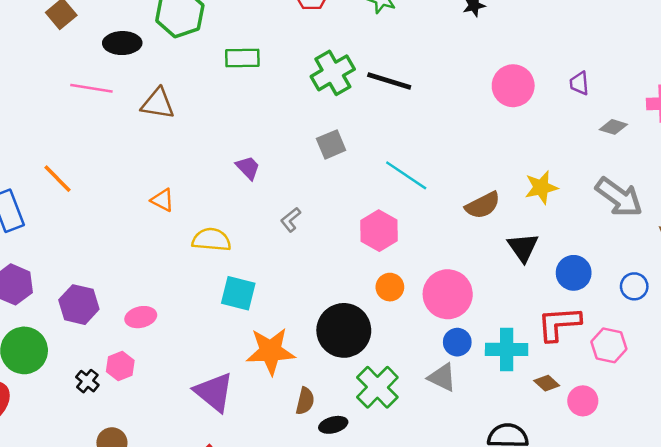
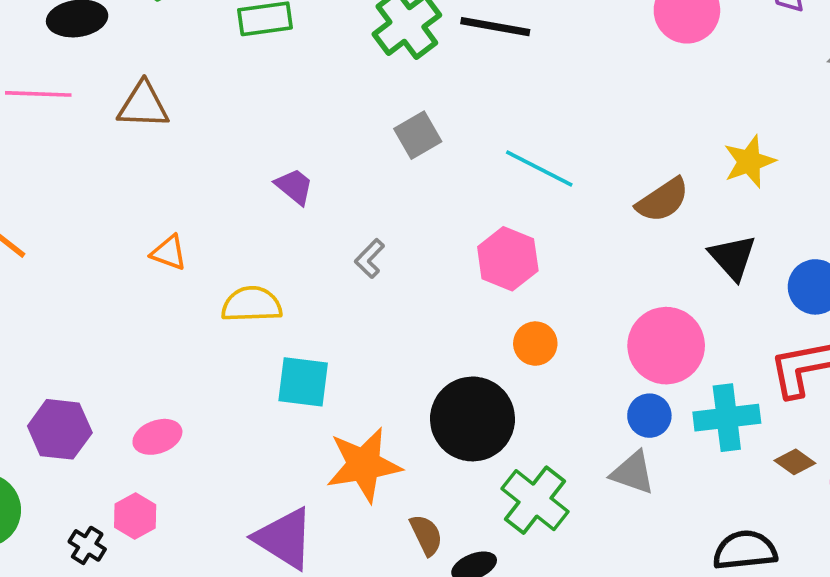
pink circle: (448, 294) -> (666, 346), moved
brown semicircle: (305, 401) -> (426, 535), turned -32

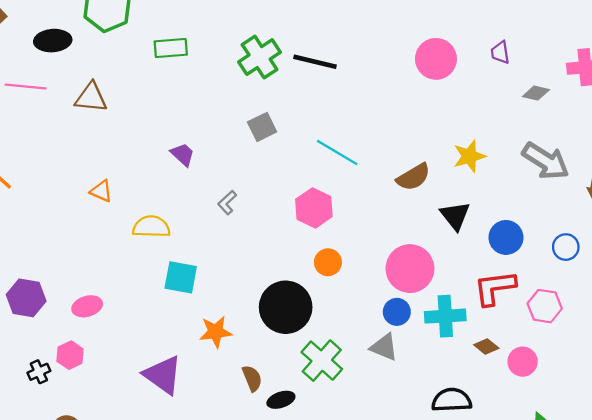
orange star: (364, 465) -> (216, 332), size x0.7
black cross: (87, 545) -> (39, 372), turned 30

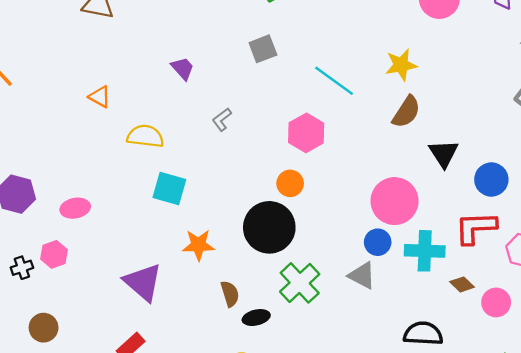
yellow star: (469, 156) -> (401, 65), moved
brown semicircle: (413, 177) -> (406, 112), turned -32
orange circle: (328, 262) -> (290, 183), moved

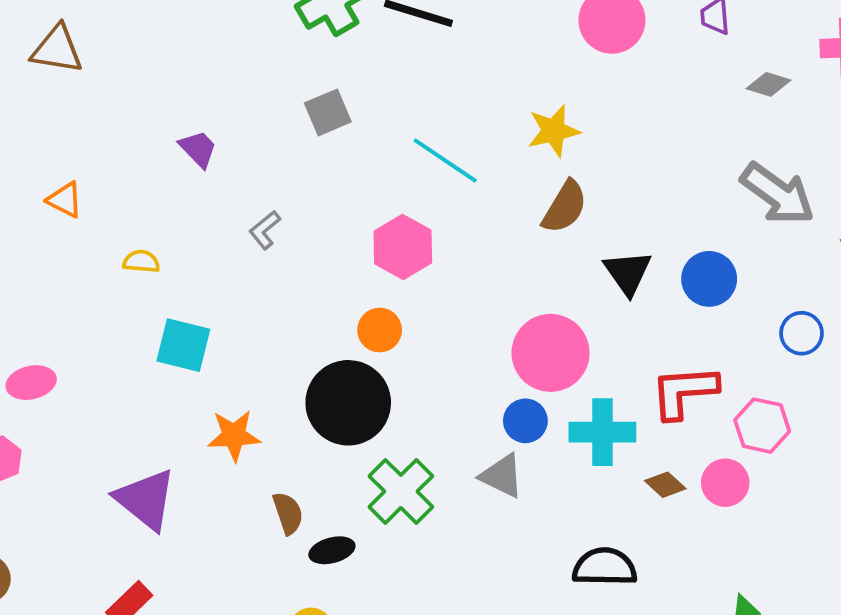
yellow semicircle: (145, 136) -> (141, 261), size x0.6
blue circle: (491, 179) -> (709, 279), moved
pink circle: (496, 302) -> (725, 483), moved

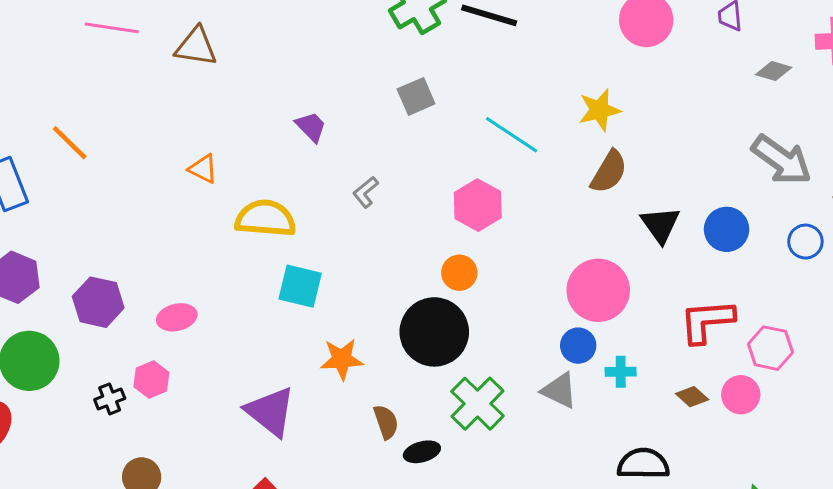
yellow semicircle: (141, 261) -> (265, 218), size x2.0
blue circle: (802, 333) -> (805, 242), moved
cyan cross: (602, 432) -> (621, 372), moved, size x0.6

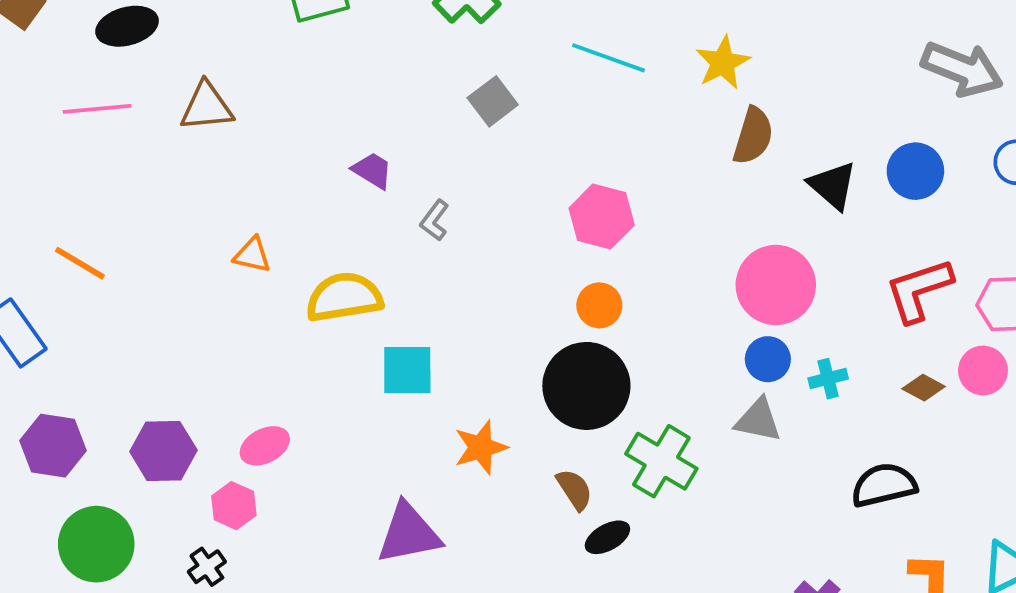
cyan line: (512, 135) -> (608, 58), moved
gray L-shape: (366, 192) -> (435, 220), moved
pink hexagon: (151, 380) -> (234, 506), moved
purple triangle: (270, 412) -> (409, 534), turned -36
brown semicircle: (386, 422) -> (574, 489), moved

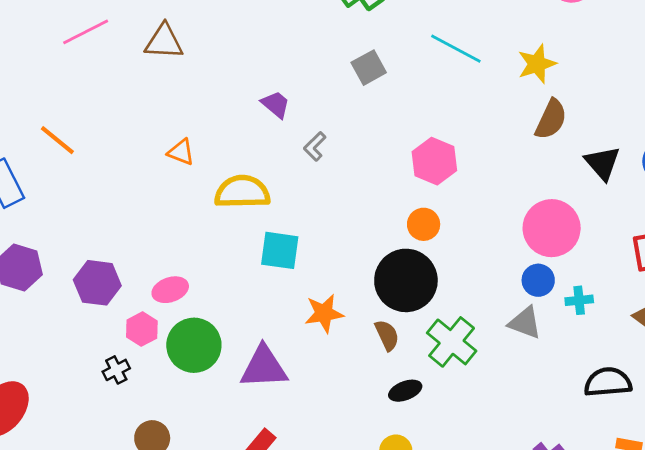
pink line: (97, 109) -> (86, 32), turned -30
brown semicircle: (574, 489) -> (387, 335), moved
green circle: (96, 544) -> (194, 345), moved

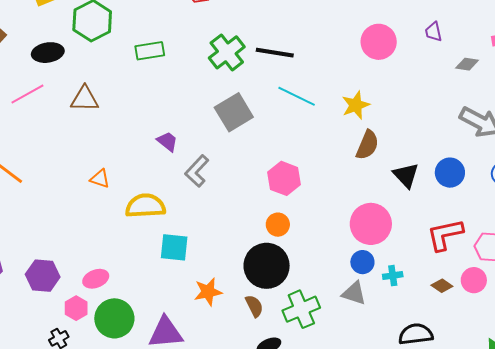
gray square: (369, 68) -> (234, 112), size x1.5
gray L-shape: (315, 146) -> (197, 171), size x1.5
green cross: (452, 342) -> (301, 309), turned 30

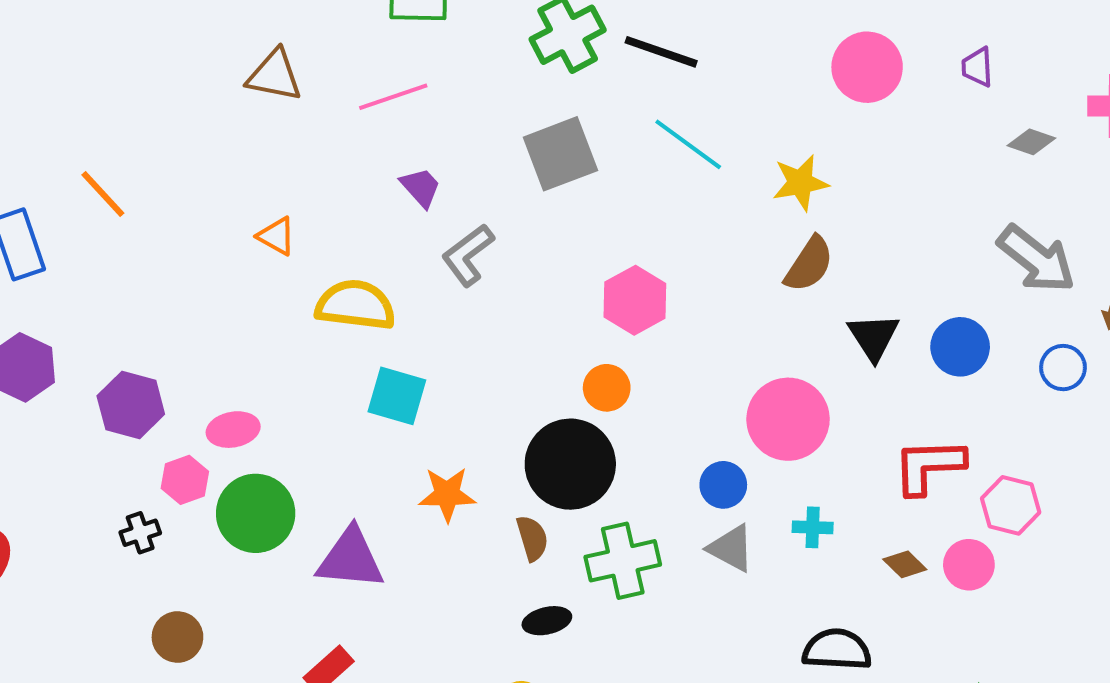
pink line: (27, 94) -> (393, 97), moved
blue circle: (362, 262) -> (723, 485), moved

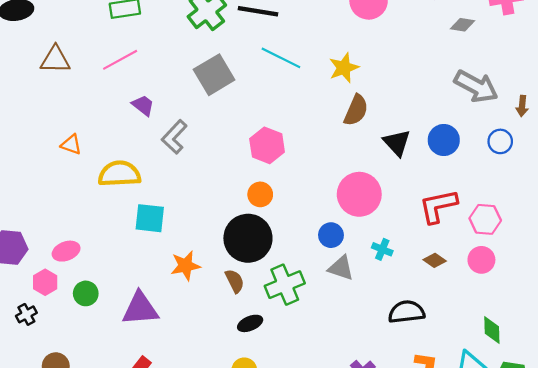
green circle: (256, 513) -> (86, 293), size x0.6
cyan cross: (813, 527) -> (382, 249), turned 30
pink circle: (969, 565) -> (481, 260), moved

